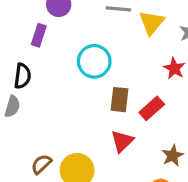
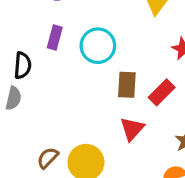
purple rectangle: (39, 35) -> (55, 38), moved

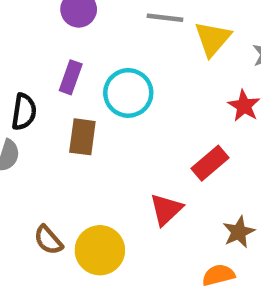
brown rectangle: (127, 85) -> (82, 137), moved
brown semicircle: (48, 158) -> (48, 240), turned -90

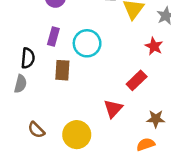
brown star: (239, 232) -> (156, 119), turned 30
brown semicircle: (48, 240) -> (36, 130), moved

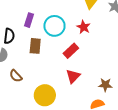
red star: (154, 46) -> (84, 27), moved
red rectangle: (137, 80) -> (71, 51), moved
brown semicircle: (36, 130) -> (16, 76), moved

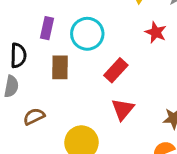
red star: (84, 27) -> (156, 32), moved
brown semicircle: (16, 76) -> (34, 116), turned 112

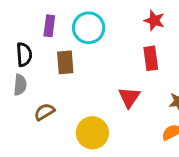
red rectangle: (116, 70) -> (151, 58), moved, turned -45

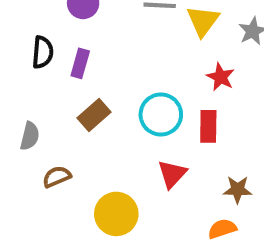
cyan circle: (89, 28) -> (161, 115), moved
black semicircle: (24, 54) -> (43, 52), moved
brown rectangle: (65, 62) -> (94, 115), turned 45

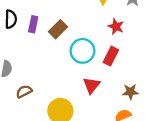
brown rectangle: (94, 115) -> (58, 29), moved
red rectangle: (208, 126) -> (111, 56), turned 30

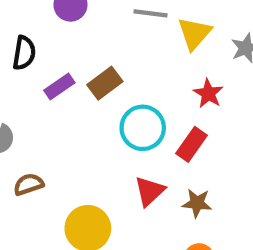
purple rectangle: (33, 24) -> (59, 86), moved, turned 35
brown star: (130, 92) -> (197, 203), moved

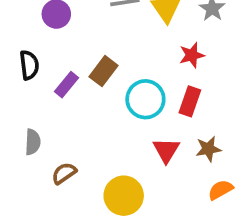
red star: (208, 93) -> (192, 55), turned -30

